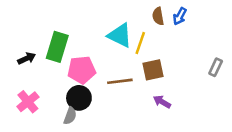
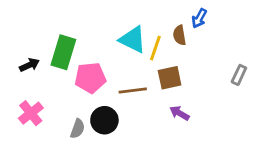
brown semicircle: (158, 16) -> (179, 35), moved
black circle: (79, 98) -> (104, 120), moved

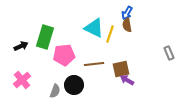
blue arrow: (199, 18) -> (127, 13), moved
gray rectangle: (239, 75) -> (169, 53), turned -48
brown square: (170, 78) -> (121, 69), moved

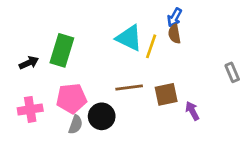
pink pentagon: (64, 55) -> (71, 98), moved
pink cross: (22, 80) -> (30, 109), turned 30
purple arrow: (127, 80) -> (192, 111), moved, turned 32

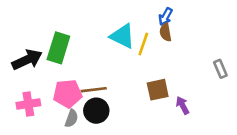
black arrow: (29, 63) -> (27, 60), size x1.6
brown line: (129, 87) -> (94, 90), moved

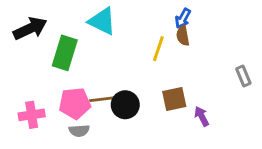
cyan triangle: (122, 36) -> (102, 21), moved
black arrow: (27, 60) -> (30, 28), moved
black circle: (96, 111) -> (125, 105), moved
gray semicircle: (71, 118) -> (79, 131), turned 66

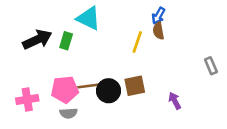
black arrow: (30, 28) -> (37, 40), moved
green rectangle: (65, 53) -> (66, 41), moved, size x0.6
brown square: (174, 99) -> (135, 86), moved

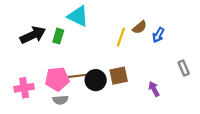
blue arrow: (158, 16) -> (158, 35), moved
brown semicircle: (158, 31) -> (140, 27), turned -120
gray rectangle: (211, 66) -> (184, 68), moved

